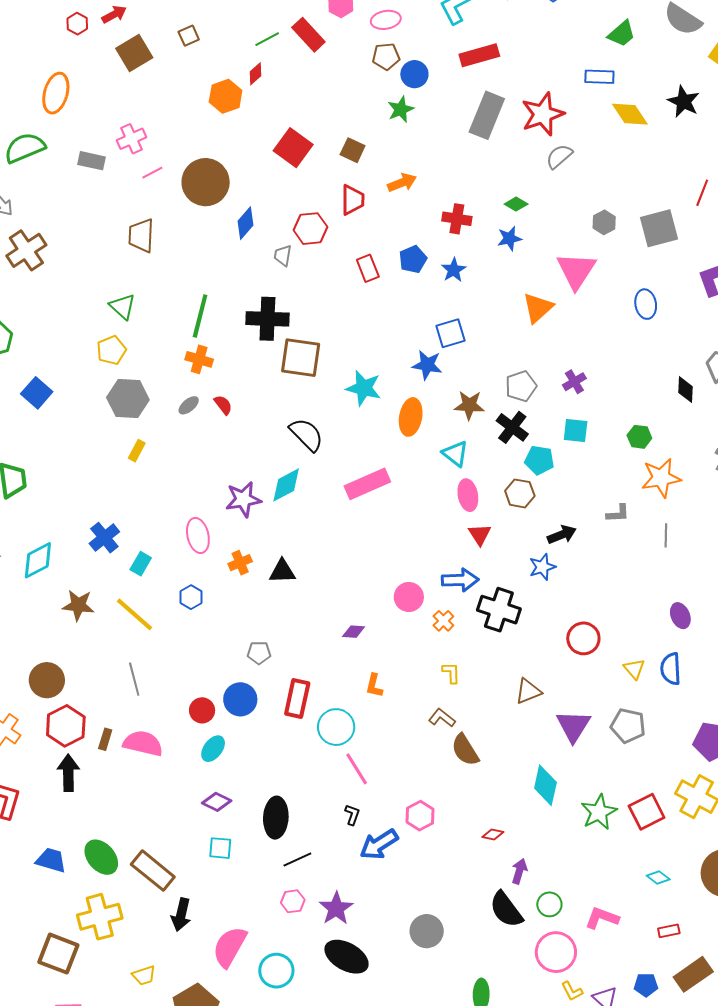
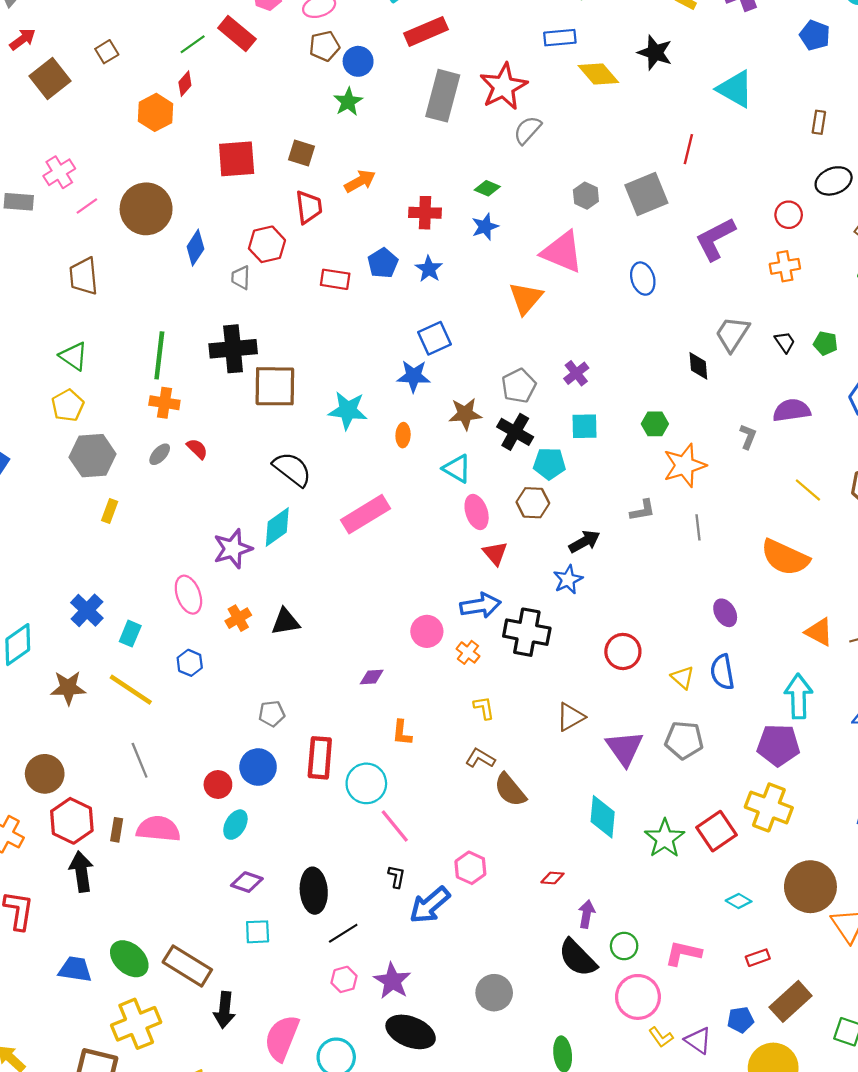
red square: (293, 148) -> (237, 159), turned -33
red rectangle: (368, 268) -> (335, 279), turned -52
pink triangle: (576, 271) -> (562, 252), turned -33
orange ellipse: (411, 417) -> (403, 435), size x0.6

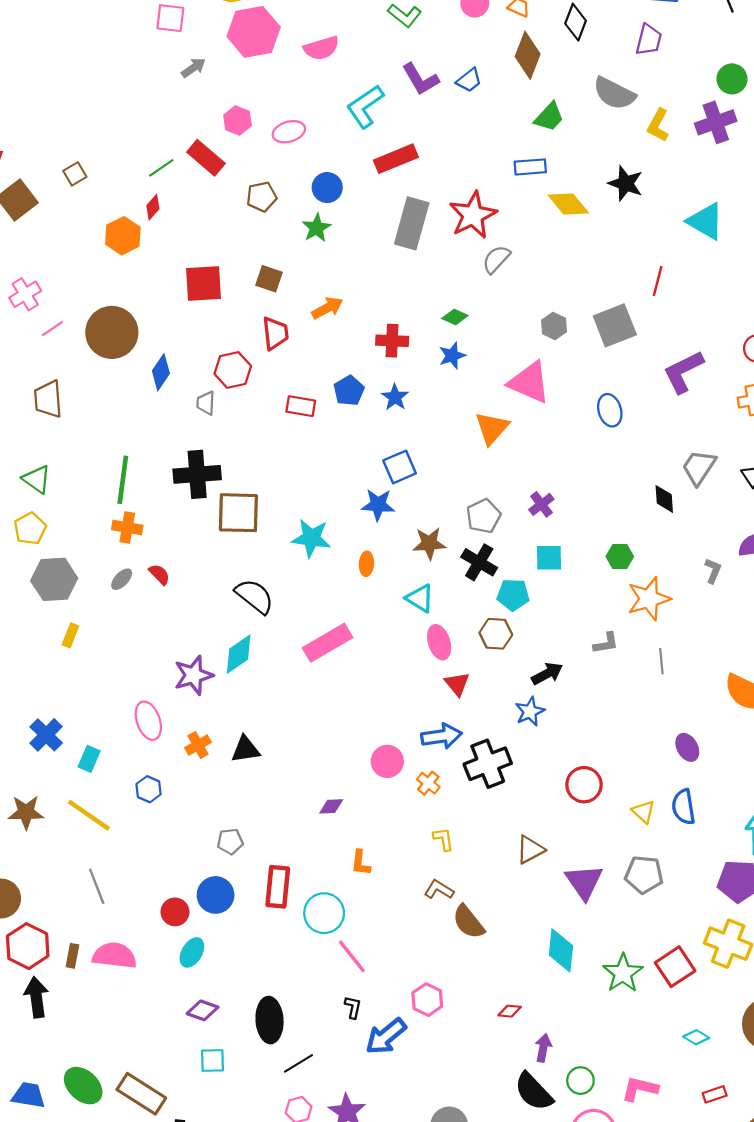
brown pentagon: (324, 46) -> (262, 197), moved
black cross: (527, 632) -> (488, 764), turned -33

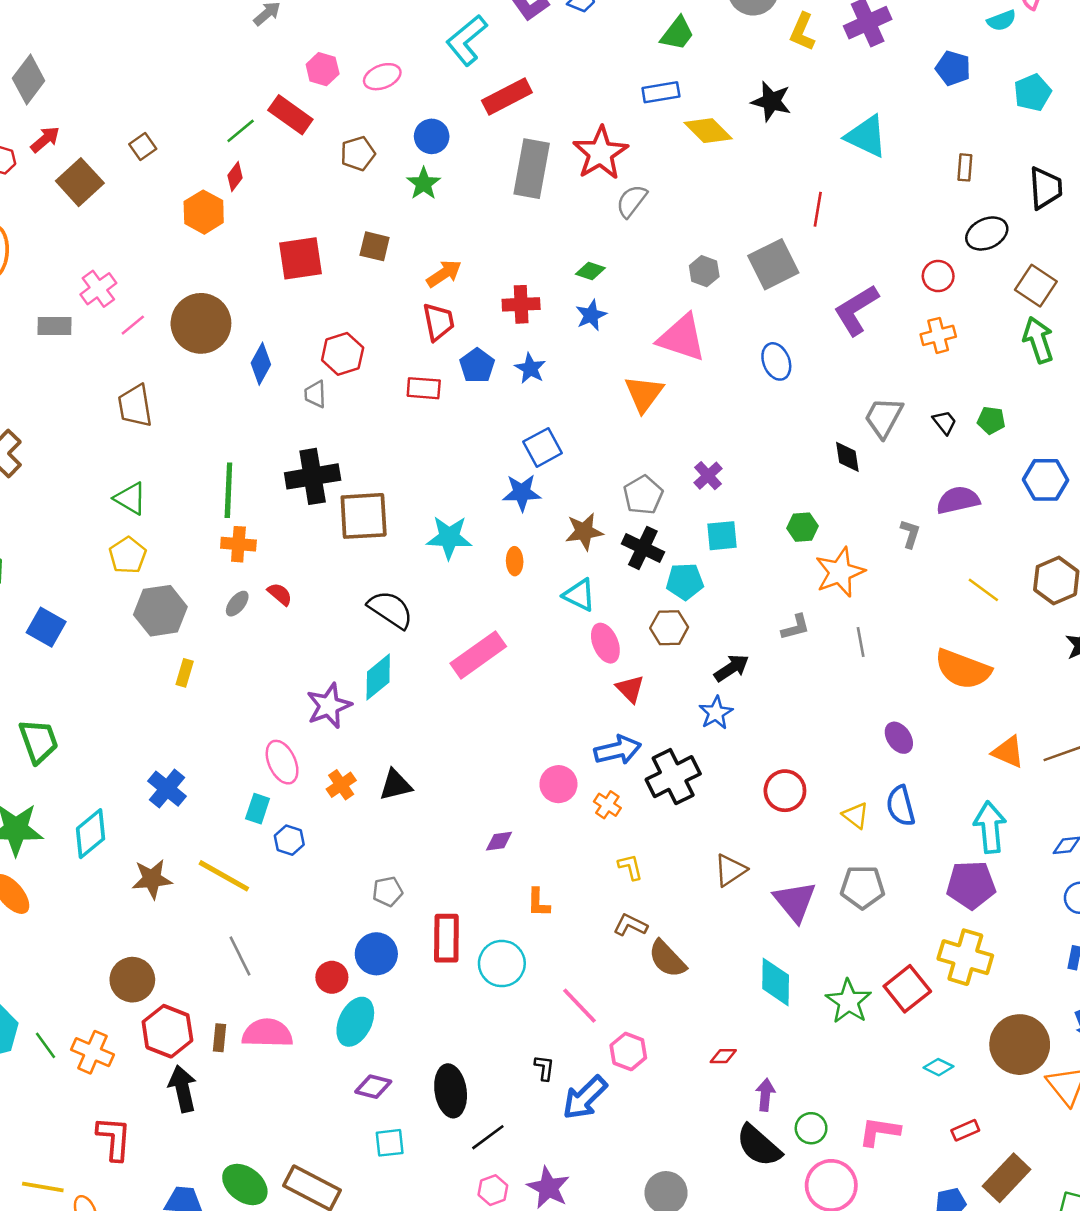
red trapezoid: (275, 333) -> (438, 322), moved
cyan rectangle: (89, 759) -> (258, 809), moved
cyan ellipse: (192, 952) -> (355, 1022), size x1.4
pink line: (352, 956) -> (580, 1006), moved

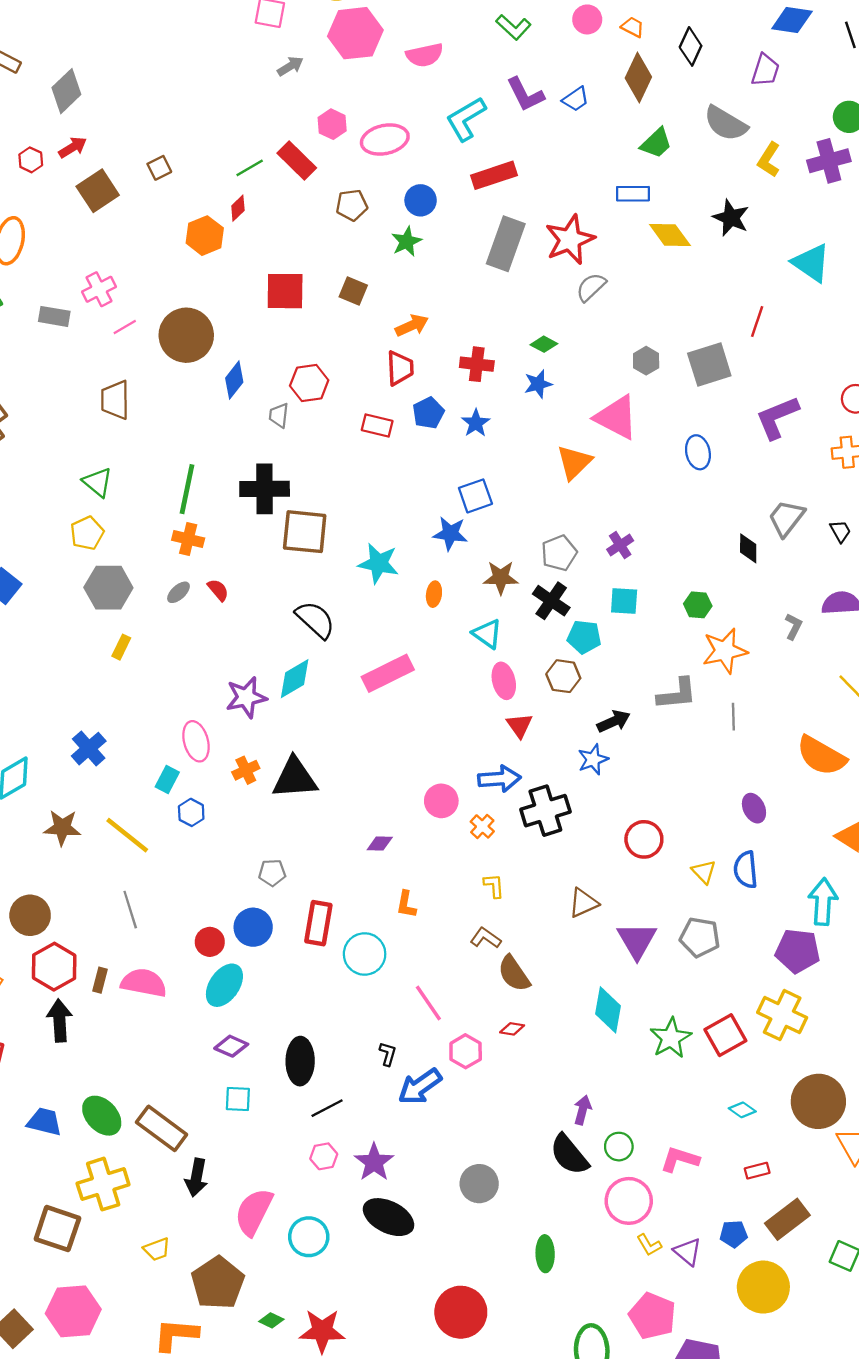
pink ellipse: (382, 77) -> (385, 140), size x1.4
gray L-shape: (796, 627) -> (677, 694), size x1.5
black triangle: (396, 785) -> (295, 778), size x1.5
red diamond: (723, 1056) -> (512, 1029), moved

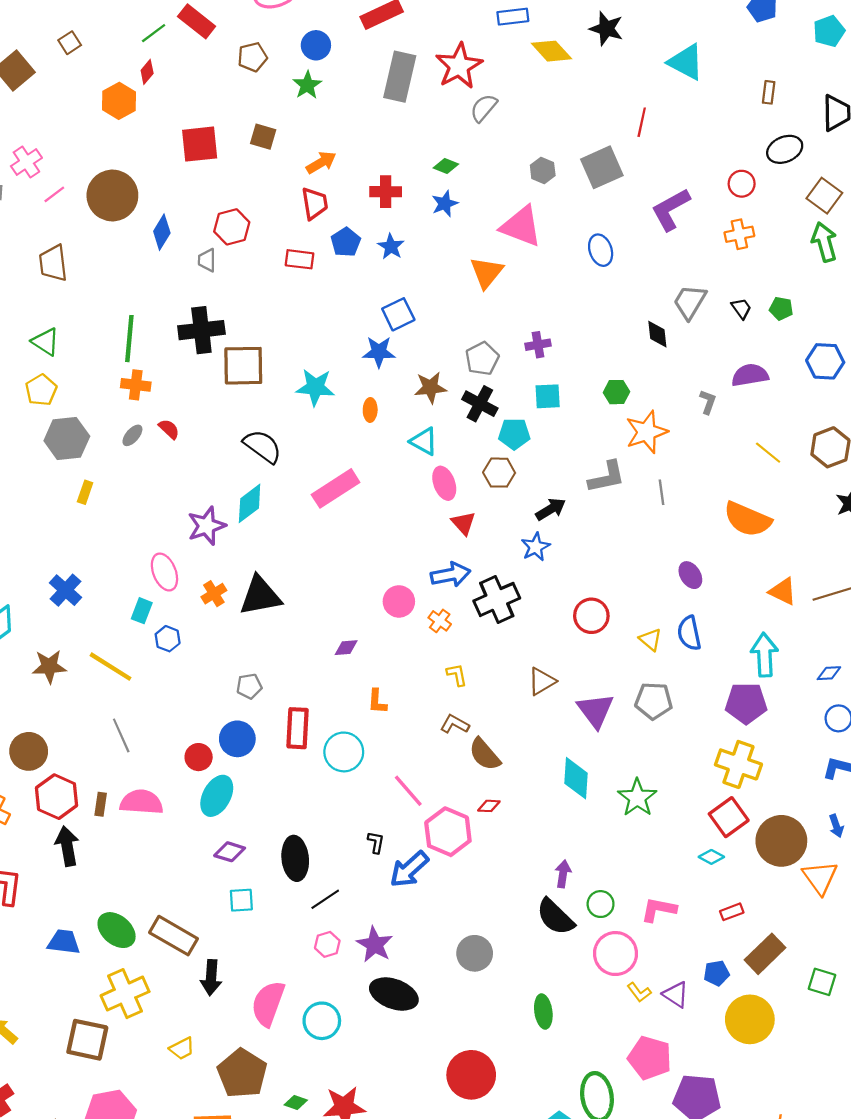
purple cross: (620, 545) -> (538, 345), turned 30
red square: (725, 1035) -> (729, 817), moved
pink hexagon: (466, 1051) -> (448, 832), size x1.5

